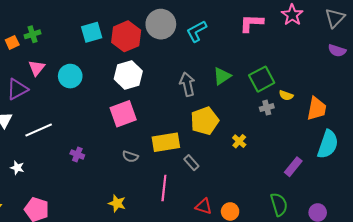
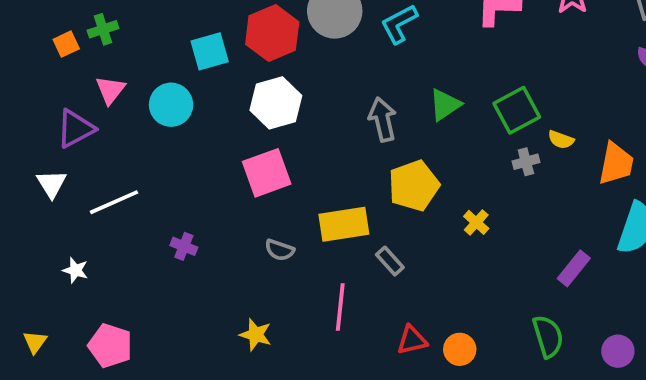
cyan square: (92, 32) -> (210, 51), moved
red triangle: (204, 206) -> (412, 340), turned -30

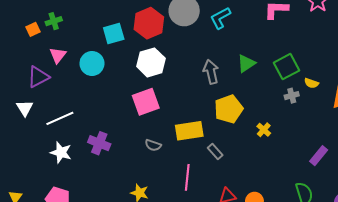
purple cross: (184, 246) -> (99, 143), size x1.5
white star: (75, 270) -> (61, 152), moved, size x1.5

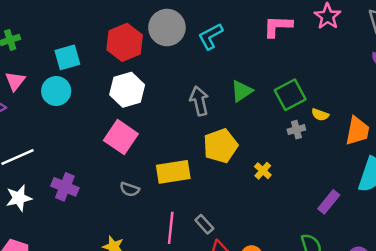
cyan square: (114, 33) -> (67, 57), moved
pink square: (146, 102) -> (121, 137), turned -36
gray rectangle: (215, 151) -> (204, 224), moved
white star: (61, 152) -> (19, 198), turned -30

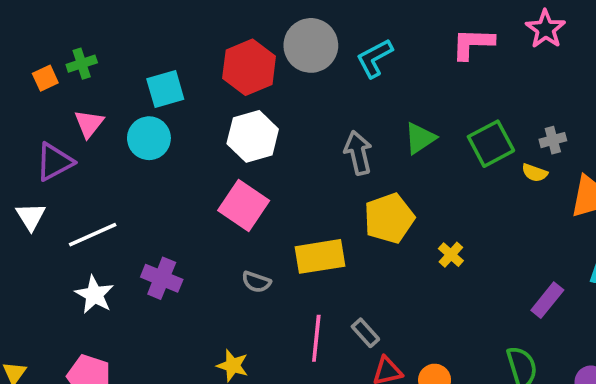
gray cross: (296, 130) -> (553, 140), moved
white star: (19, 198) -> (94, 295), turned -30

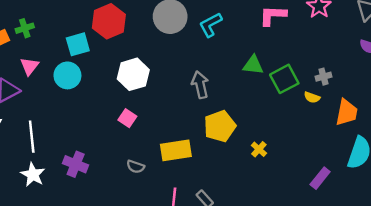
red hexagon: (249, 67) -> (109, 21), moved
green triangle: (420, 138) -> (253, 65), moved, turned 40
pink square: (244, 205) -> (127, 118), size x0.6
white line: (93, 235) -> (32, 137), turned -72

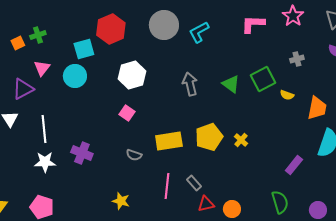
green triangle: (253, 65) -> (231, 84), moved, turned 30
gray cross: (324, 77) -> (297, 59), moved
yellow pentagon: (220, 126) -> (209, 137), moved
white star: (33, 175) -> (45, 162), turned -30

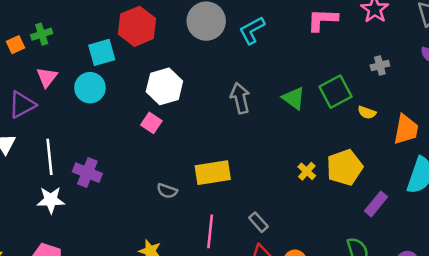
pink square: (127, 113) -> (151, 123), moved
yellow pentagon: (209, 137) -> (345, 167), moved
purple cross: (82, 153) -> (87, 173), moved
gray rectangle: (194, 183) -> (258, 222), moved

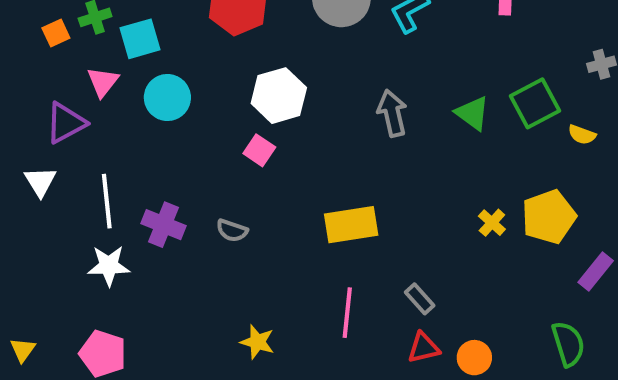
cyan square: (102, 52) -> (140, 39), moved
gray semicircle: (167, 191) -> (232, 230), moved

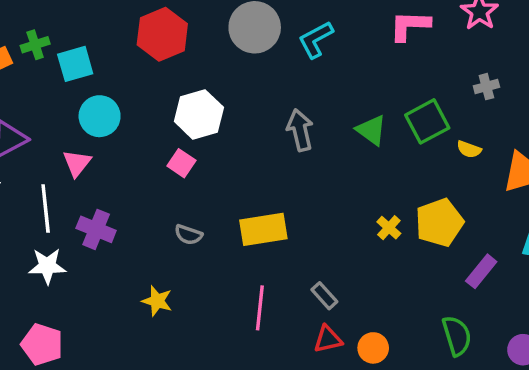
pink triangle: (103, 82) -> (77, 163), moved
gray semicircle: (232, 230) -> (188, 235), moved
yellow star: (257, 342) -> (157, 301), moved

